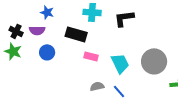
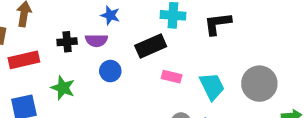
black cross: (16, 31) -> (67, 42), turned -32
black rectangle: (76, 34) -> (151, 46), turned -40
green star: (13, 51) -> (63, 88), moved

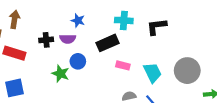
red rectangle: (24, 60) -> (14, 53), turned 30
green star: (63, 88) -> (60, 74), moved

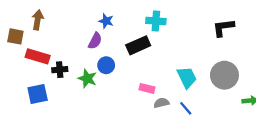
black L-shape: (157, 27) -> (223, 28), moved
purple semicircle: (68, 39) -> (95, 41), turned -63
black cross: (46, 40) -> (60, 70), moved
pink rectangle: (123, 65) -> (147, 88), moved

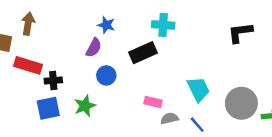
gray circle: (224, 75) -> (241, 103), moved
green star: (87, 78) -> (85, 106), moved, turned 30
blue square: (38, 94) -> (48, 108), moved

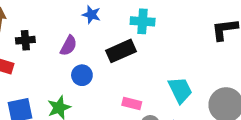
blue star: (106, 25) -> (91, 15), moved
black cross: (53, 81) -> (25, 40), moved

